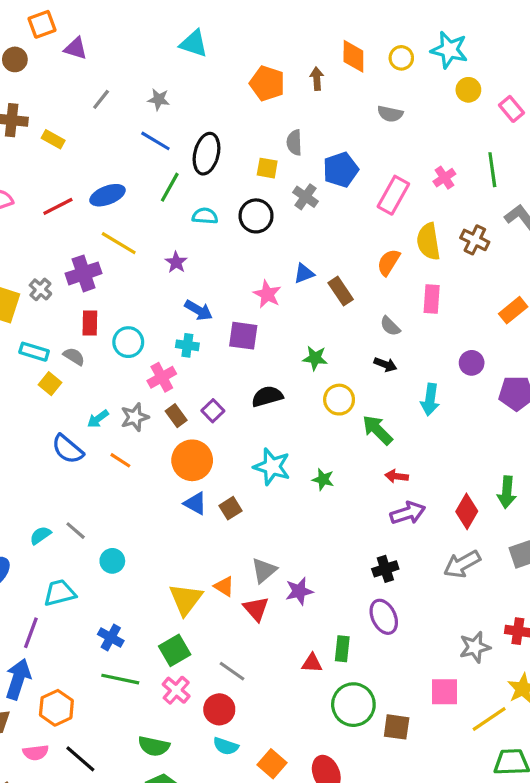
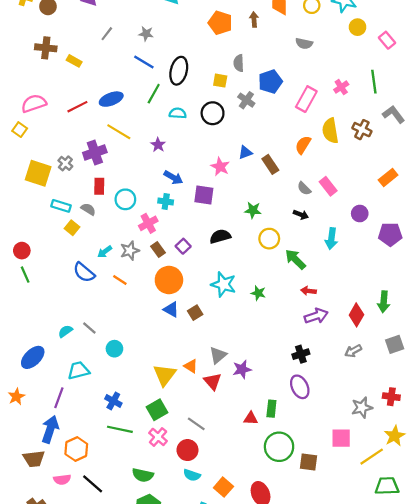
pink rectangle: (432, 299) -> (328, 186), moved, turned -42
gray arrow: (462, 564) -> (353, 351), size x0.7

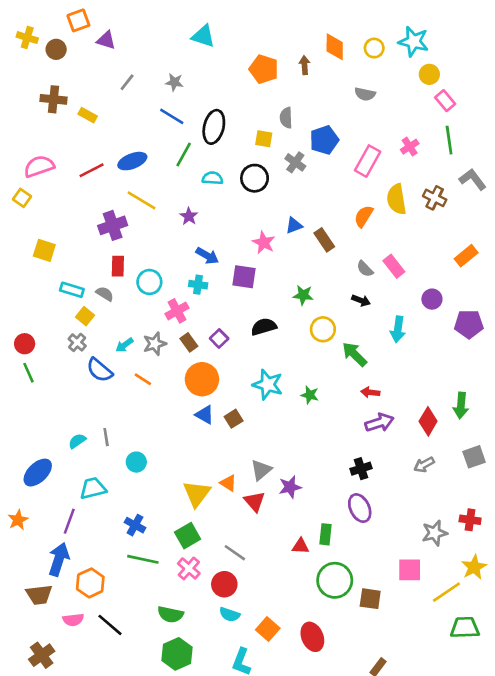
pink rectangle: (387, 40) -> (445, 101), moved
gray cross: (65, 163) -> (77, 342), moved
yellow square: (38, 173) -> (44, 250), size x0.7
gray line: (89, 328) -> (106, 437), turned 40

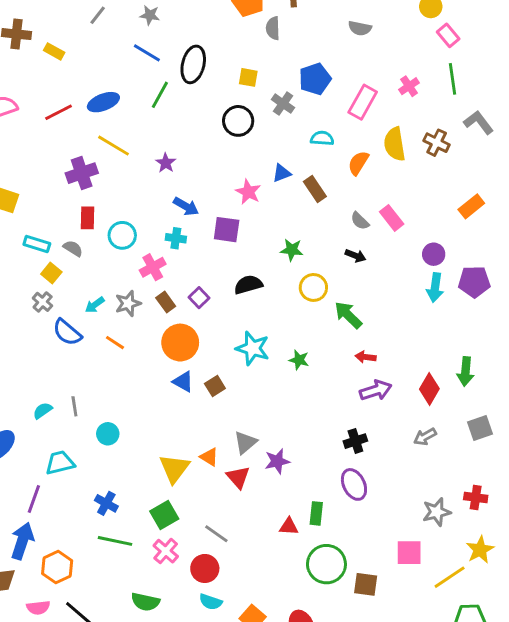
gray semicircle: (286, 118) -> (273, 28), moved
cyan semicircle: (213, 178) -> (322, 138), moved
cyan arrow: (398, 329) -> (435, 287), moved

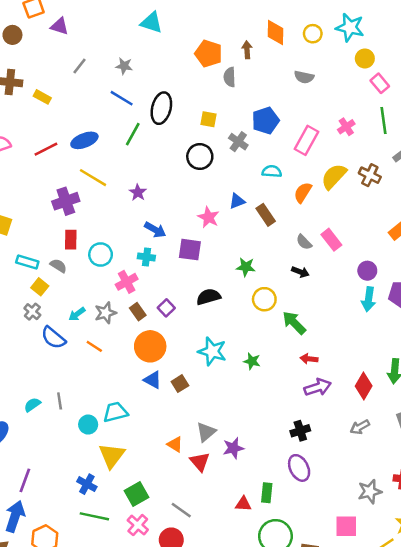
yellow semicircle: (395, 144) -> (334, 176), turned 52
cyan trapezoid: (60, 463) -> (115, 412), moved
yellow triangle: (174, 469) -> (112, 456), moved

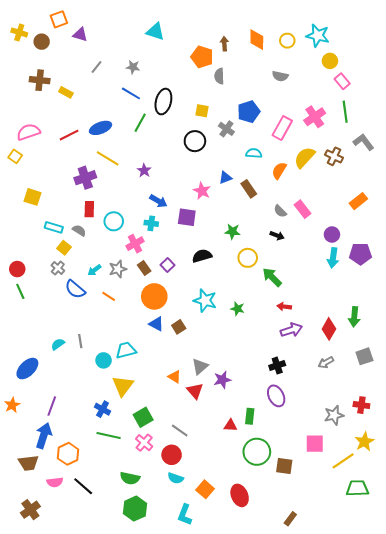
brown arrow: (247, 50) -> (224, 44), moved
pink cross: (346, 127) -> (315, 117), size x1.5

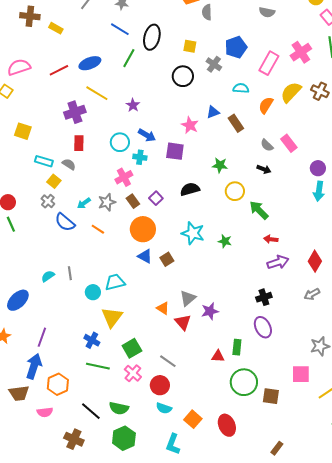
cyan circle: (114, 221) -> (120, 142), moved
black line: (83, 486) -> (91, 411), moved
brown cross: (30, 510) -> (74, 439), moved, turned -30

